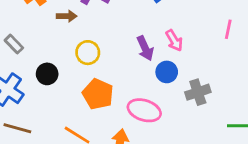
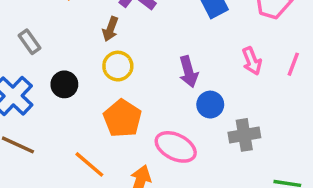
brown arrow: (67, 16) -> (110, 29), moved, turned 102
pink arrow: (174, 40) -> (252, 61), moved

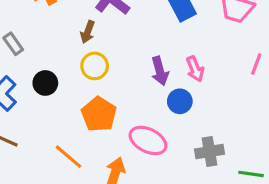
pink arrow: (252, 61) -> (195, 69), moved
gray cross: (244, 135) -> (210, 152), moved

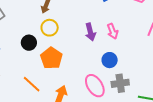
black circle: (45, 83) -> (29, 43), moved
blue circle: (180, 101) -> (110, 60), moved
pink ellipse: (148, 140) -> (95, 86), moved, turned 30

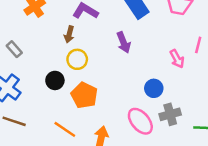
pink arrow: (113, 31) -> (177, 59), moved
purple arrow: (90, 32) -> (124, 42), moved

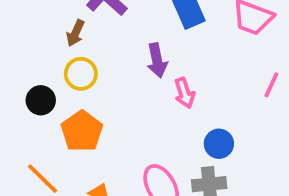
pink arrow: (177, 59) -> (185, 93), moved
blue circle: (154, 88) -> (219, 144), moved

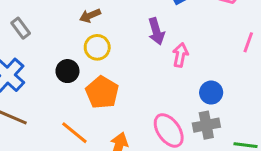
brown arrow: (75, 33) -> (90, 16), turned 48
pink arrow: (185, 93) -> (180, 55), turned -145

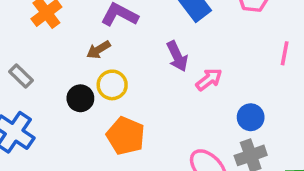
pink arrow: (180, 55) -> (209, 79), turned 50
black circle: (67, 71) -> (80, 98), moved

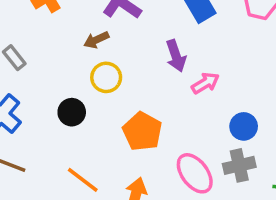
black circle: (80, 98) -> (72, 112), moved
orange pentagon: (126, 136) -> (142, 131), moved

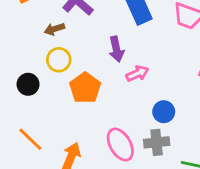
orange pentagon: (142, 131) -> (85, 88), moved

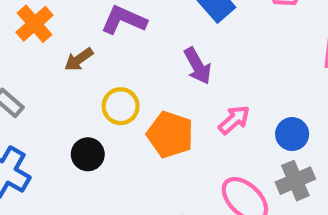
brown arrow: (54, 29) -> (79, 59), moved
pink arrow: (137, 74) -> (234, 120), moved

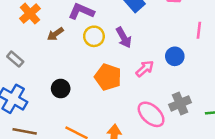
yellow circle: (121, 106) -> (94, 36), moved
blue circle: (292, 134) -> (175, 56), moved

